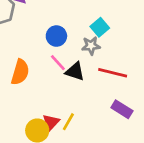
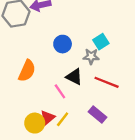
pink line: (58, 63) -> (60, 91), moved
purple rectangle: (122, 109) -> (97, 115), moved

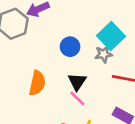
cyan square: (101, 42) -> (111, 36), size x1.5
black triangle: (74, 77) -> (77, 82), moved, turned 48

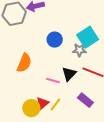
black triangle: (77, 82) -> (69, 74), moved
pink line: (77, 99) -> (53, 80), turned -40

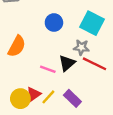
cyan square: (88, 37) -> (92, 23), turned -35
gray star: (79, 50) -> (81, 47), moved
purple rectangle: (85, 100) -> (72, 98), moved

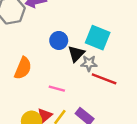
black triangle: (67, 63) -> (76, 54), moved

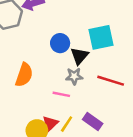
cyan square: (98, 38) -> (101, 37), turned -30
gray star: (89, 63) -> (74, 76), moved

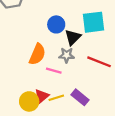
orange semicircle: (24, 75) -> (37, 54), moved
yellow line: (67, 124) -> (56, 98), turned 35

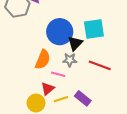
blue circle: (56, 24) -> (60, 32), size x1.6
red triangle: (42, 96) -> (48, 89), moved

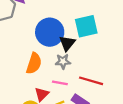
red line: (100, 65) -> (91, 81), moved
pink line: (58, 74) -> (60, 83), moved

